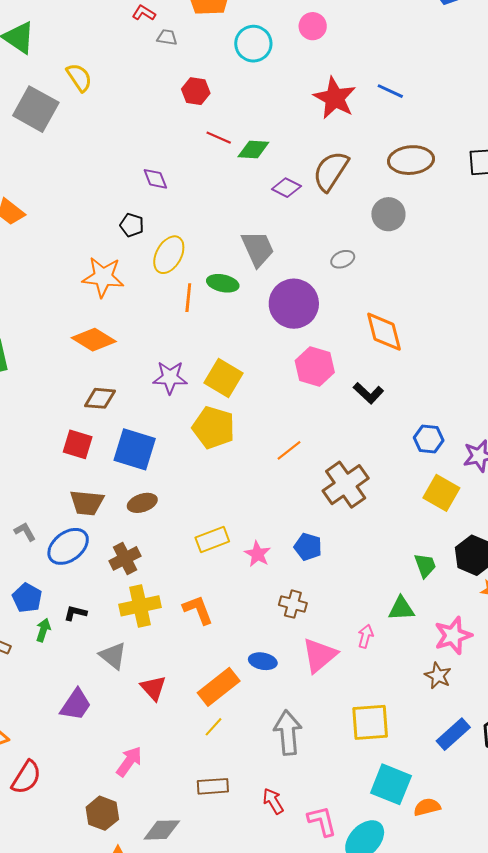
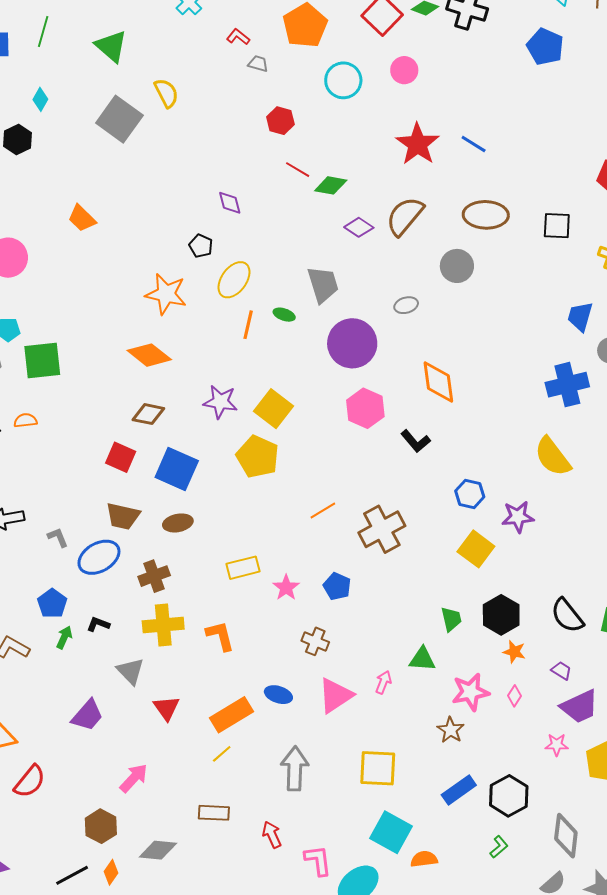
green ellipse: (223, 283) -> (284, 315), size x0.7
orange line: (289, 450) -> (323, 510), moved

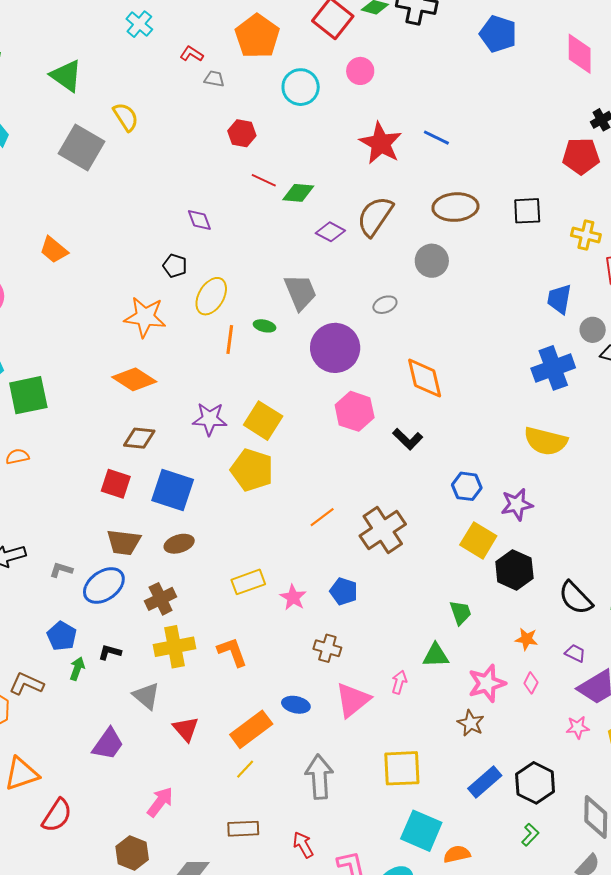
yellow semicircle: (553, 457) -> (546, 441), turned -33
gray L-shape: (58, 537) -> (61, 570), turned -45
black hexagon: (501, 615) -> (514, 570), moved

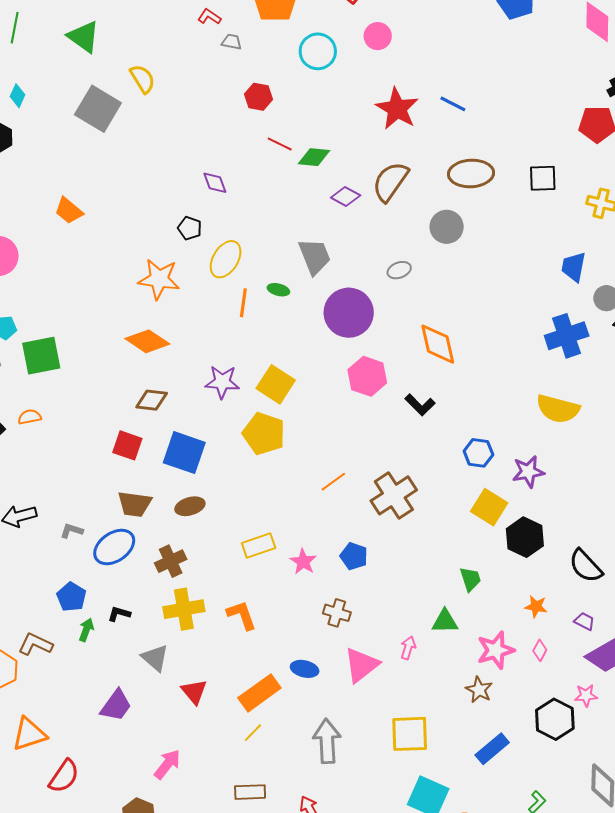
black hexagon: (535, 783) -> (555, 719), moved

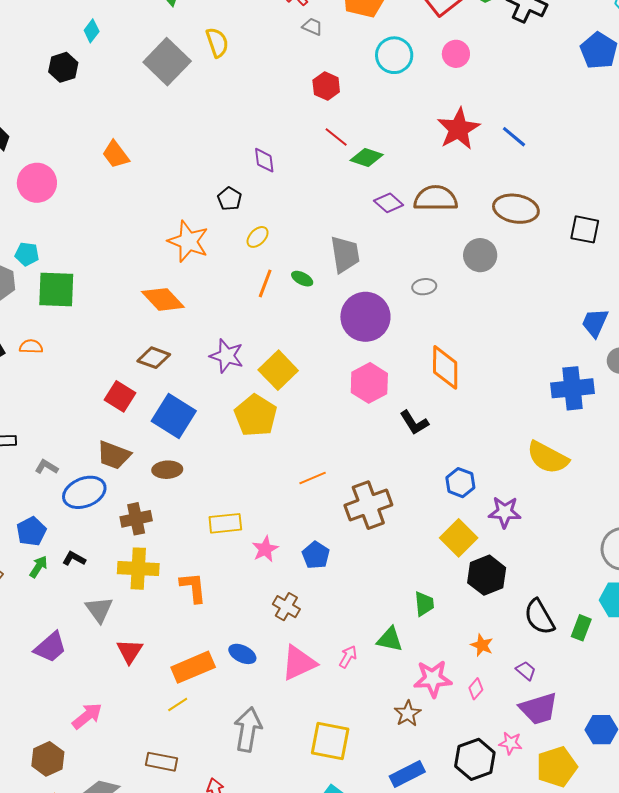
brown semicircle: (390, 182) -> (436, 198), turned 42
yellow ellipse: (226, 259) -> (258, 237), size x0.6

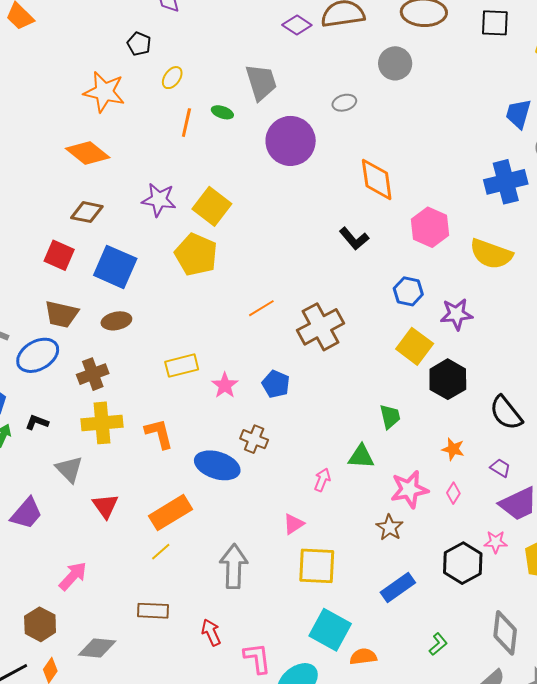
pink hexagon: (369, 383) -> (430, 227), moved
blue ellipse: (242, 654) -> (217, 465), moved, size x1.6
pink triangle: (299, 663) -> (294, 524), moved, size x0.6

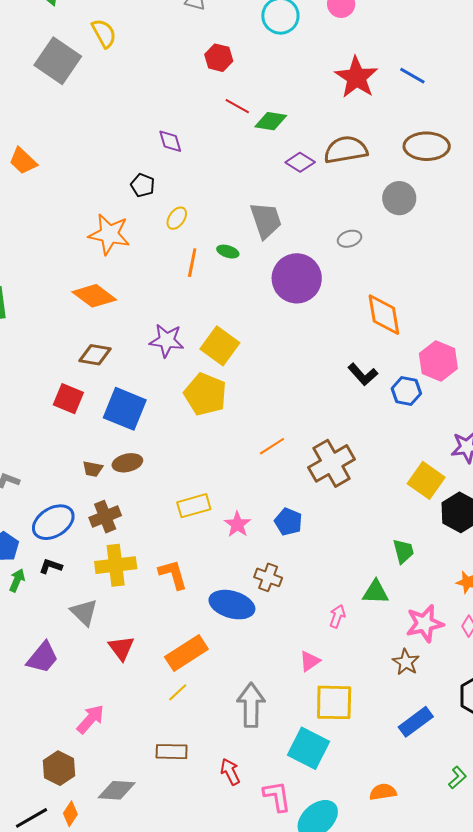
blue hexagon: (408, 291) -> (406, 391), moved
brown trapezoid: (61, 314) -> (93, 469), moved, size x0.6
blue ellipse: (38, 355) -> (53, 522), moved
cyan square: (330, 630) -> (308, 748), moved

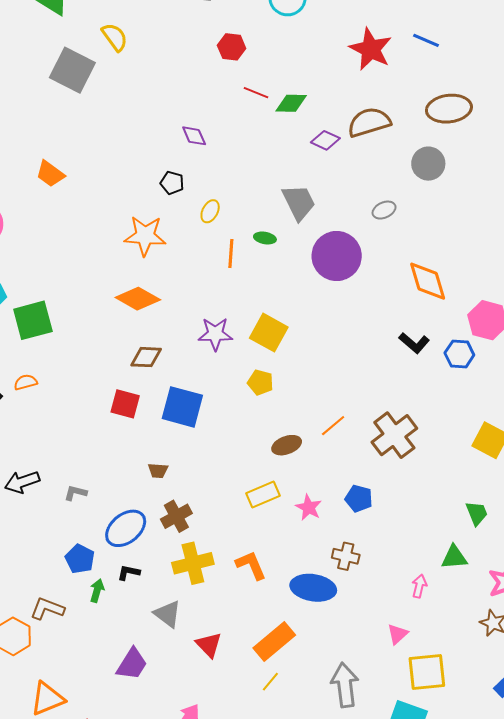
yellow pentagon: (205, 394) -> (260, 382), size x0.6
brown ellipse: (127, 463) -> (287, 445), moved

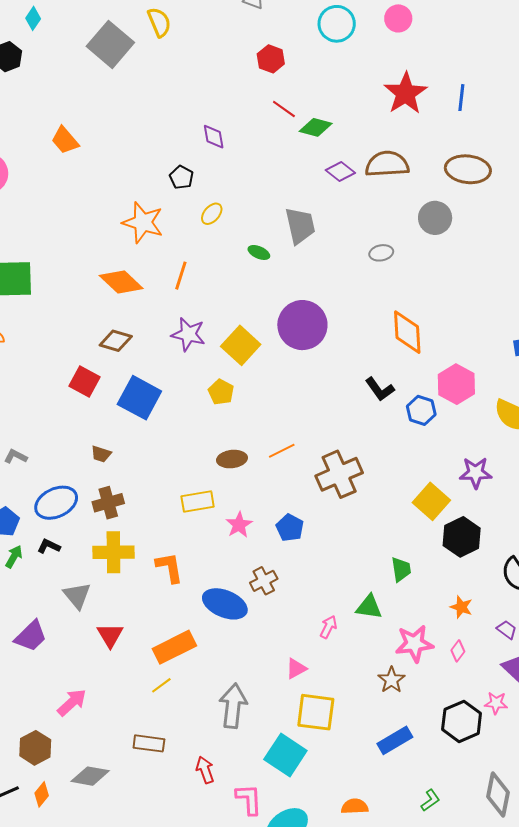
blue line: (426, 40) -> (461, 98), turned 60
orange line: (231, 254) -> (181, 276), moved
purple circle: (337, 256) -> (302, 325), moved
brown cross: (346, 556) -> (264, 581), turned 36

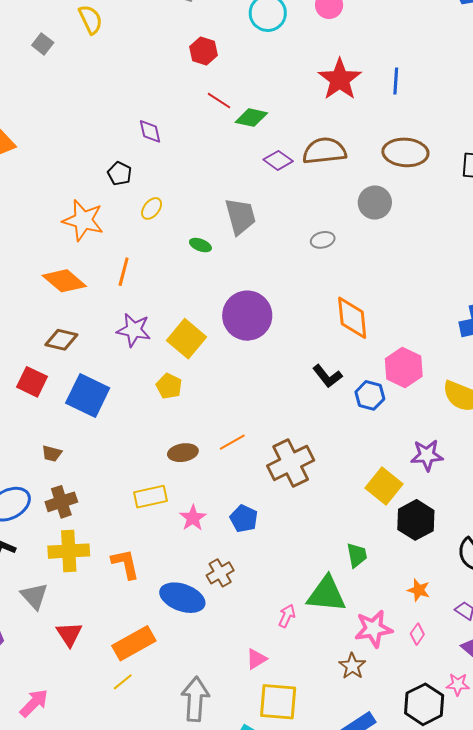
gray square: (110, 44) -> (43, 44), size x0.5
green triangle: (369, 607) -> (327, 594), size x1.5

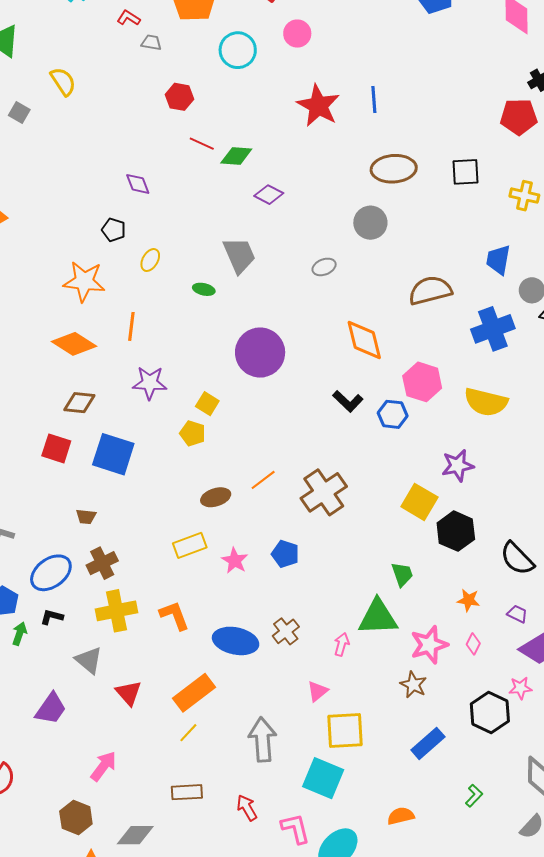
brown semicircle: (324, 151) -> (430, 290), moved
yellow square: (186, 339) -> (207, 404), moved, size x0.6
brown cross: (220, 573) -> (286, 631), moved

